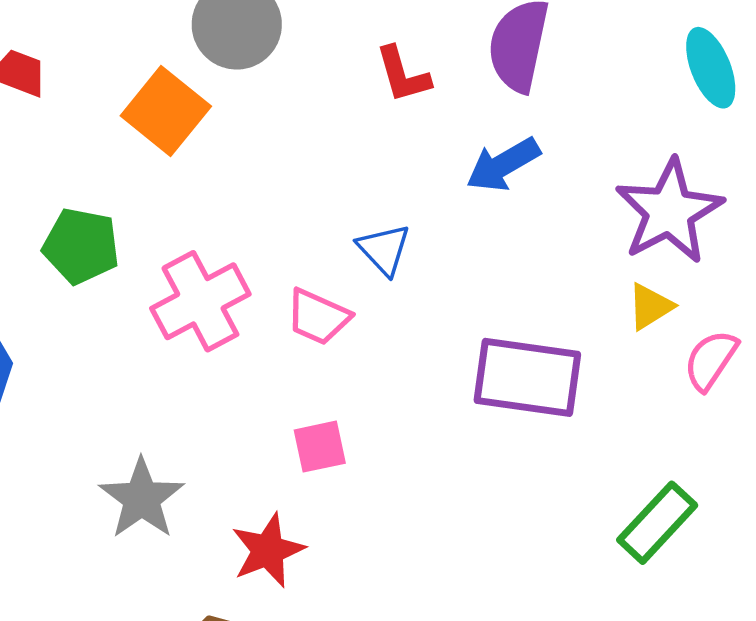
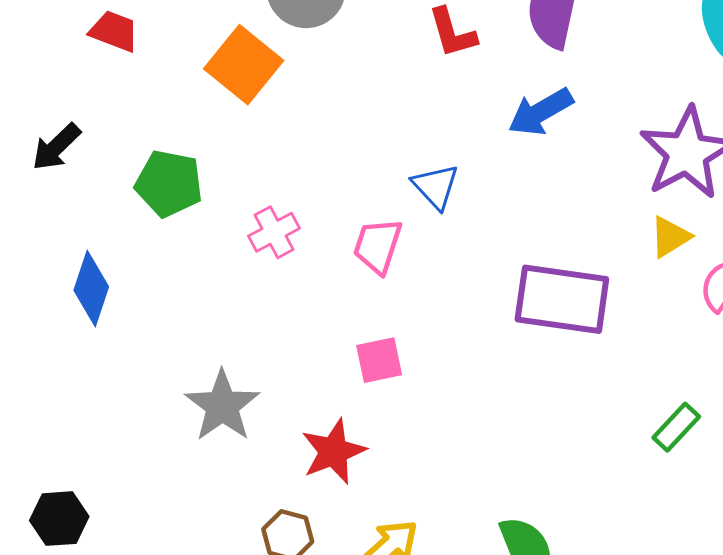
pink cross: (200, 301) -> (274, 232), size x0.6
pink trapezoid: (318, 317) -> (378, 246), turned 84
green rectangle: (657, 523) -> (676, 427), size x0.7

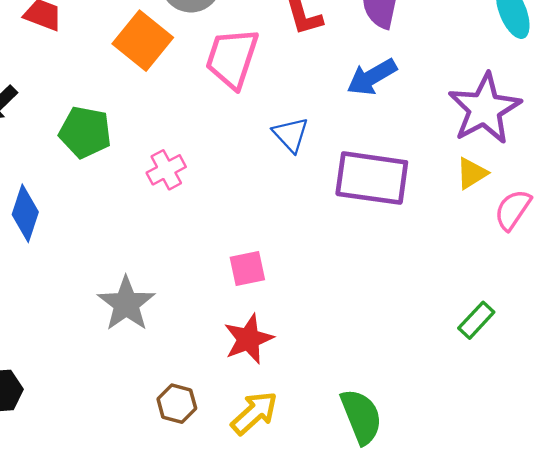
pink trapezoid: (378, 246) -> (232, 58), moved, size x1.4
purple rectangle: (562, 299) -> (372, 178), moved
red star: (333, 452) -> (248, 339), moved

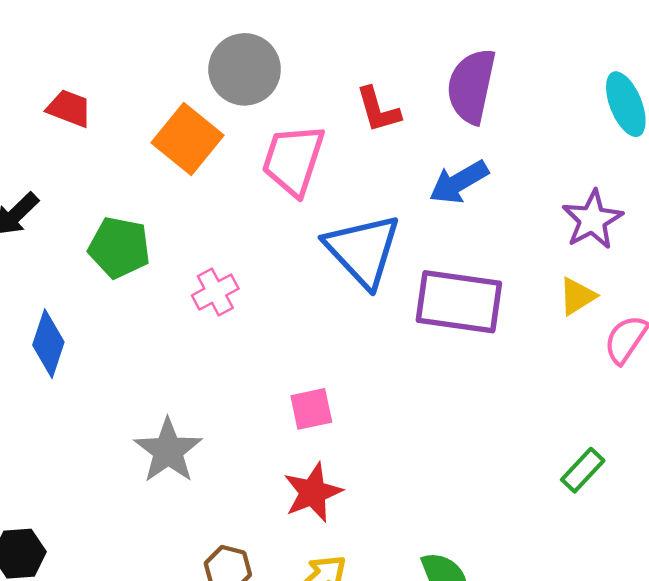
purple star: (485, 109) -> (592, 220), size x0.7
blue triangle: (291, 135) -> (363, 250), size x1.8

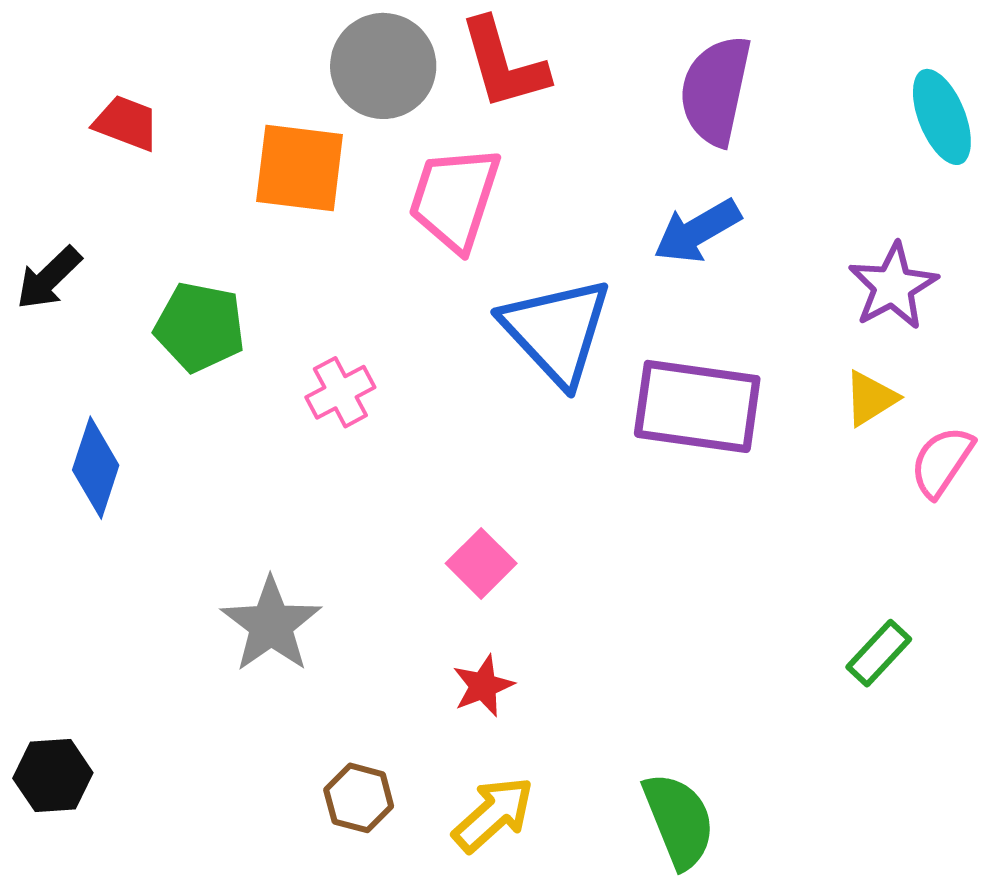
red L-shape: (378, 110) -> (504, 64), moved, size x1.4
orange square: (187, 139) -> (300, 168), turned -32
pink square: (311, 409) -> (481, 563), turned -33
red star: (313, 492) -> (483, 686), size x0.7

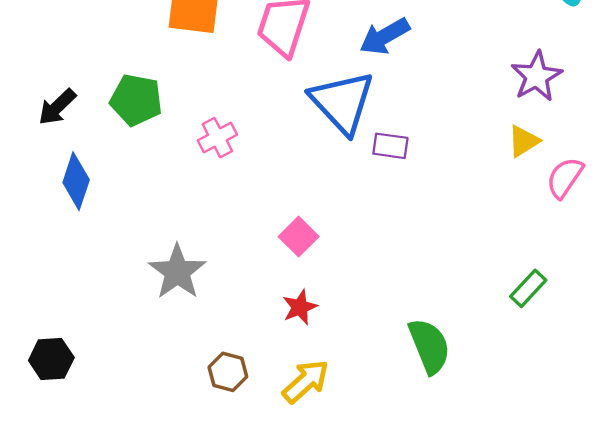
blue arrow: (697, 231) -> (385, 36), moved
black arrow: (49, 278) -> (57, 107), moved
purple rectangle: (697, 406) -> (390, 146), moved, size x0.5
green semicircle: (679, 820) -> (429, 346), moved

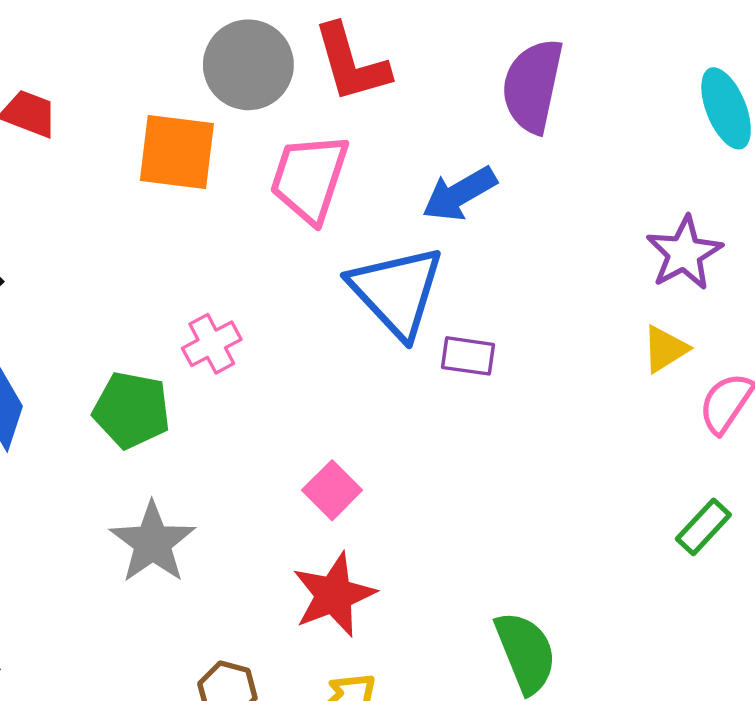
green pentagon: (136, 100) -> (132, 410), moved
green rectangle: (528, 288) -> (703, 527), moved
red star: (300, 307) -> (334, 595), size x1.6

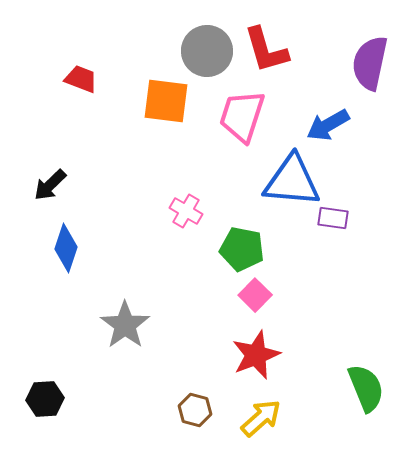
blue triangle: (397, 291) -> (292, 181), turned -42
pink cross: (212, 344) -> (186, 211), turned -32
green pentagon: (132, 410) -> (242, 249), moved
gray star: (152, 543) -> (125, 325), moved

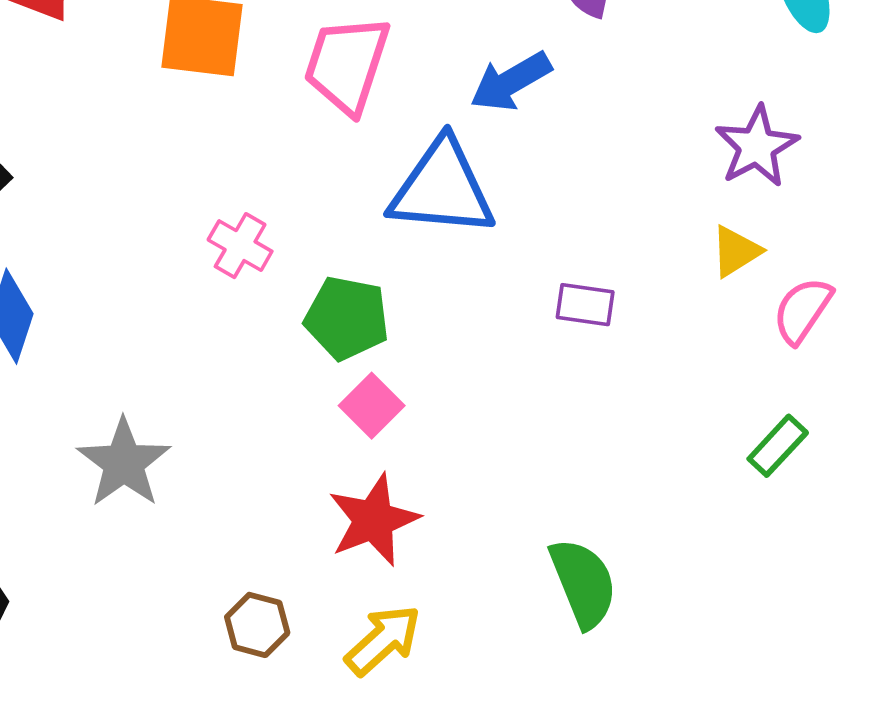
purple rectangle: (333, 218) -> (585, 305), moved

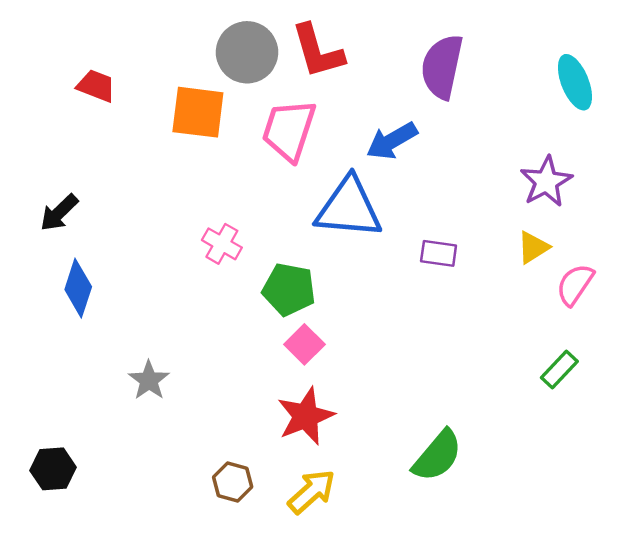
purple rectangle: (585, 305) -> (439, 253), moved
gray star: (124, 463) -> (149, 380), size x0.7
green semicircle: (583, 583) -> (437, 456), turned 62

